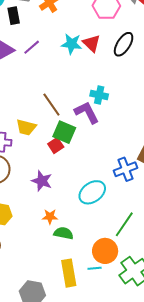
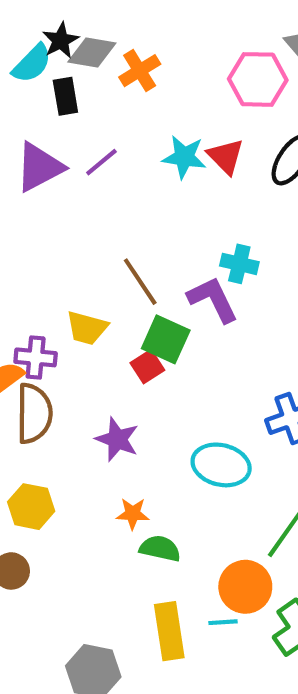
cyan ellipse: (92, 192) -> (221, 465), turned 48

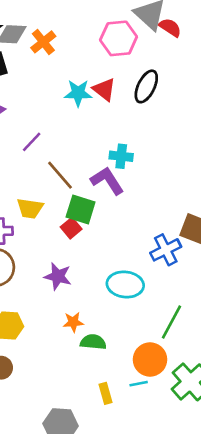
purple line: (101, 162) -> (32, 142), moved
yellow rectangle: (169, 631) -> (105, 393), size x0.6

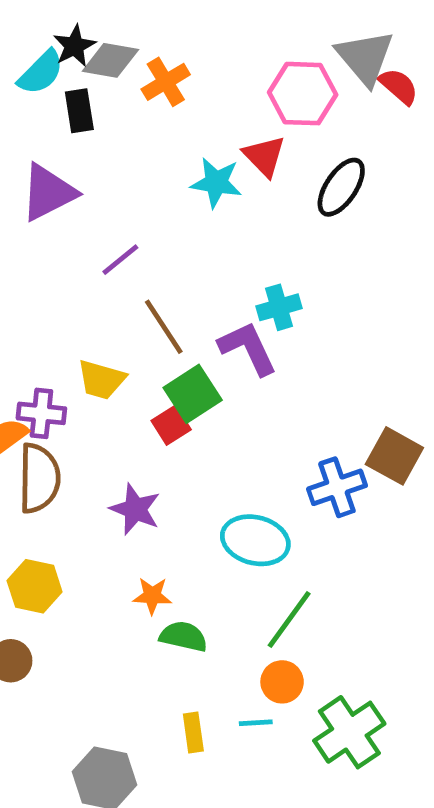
red triangle: (104, 89) -> (264, 156), moved
cyan cross: (121, 156) -> (279, 307), turned -30
green square: (81, 210) -> (193, 394), turned 32
green line: (171, 322) -> (289, 619), moved
orange circle: (150, 359) -> (282, 682), size x0.7

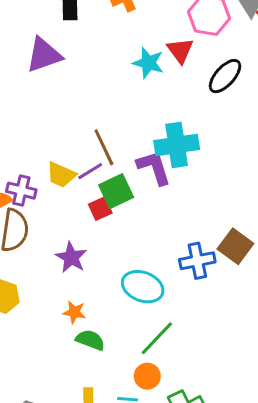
purple line: (120, 260) -> (90, 171), moved
cyan cross: (279, 307) -> (177, 145), size x1.6

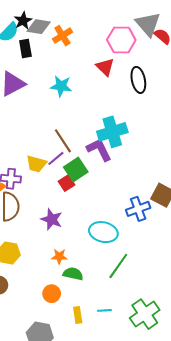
cyan star: (148, 63) -> (61, 86), moved
black ellipse: (225, 76) -> (138, 80), turned -45
orange circle: (147, 376) -> (52, 294), moved

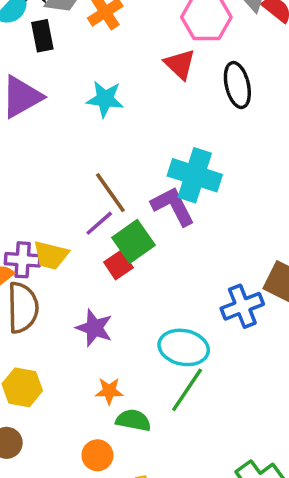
cyan cross: (112, 132) -> (195, 175), turned 36
yellow trapezoid: (36, 164) -> (51, 255), moved
green line: (118, 266) -> (187, 390), moved

